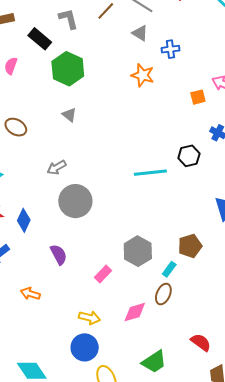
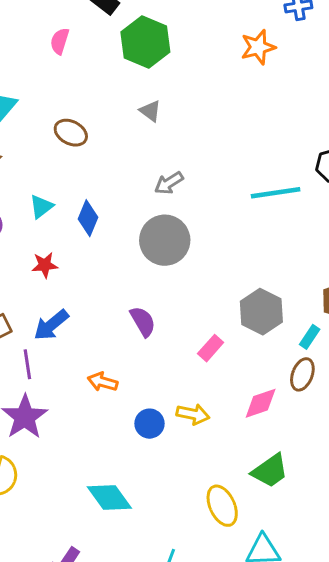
orange star: (143, 75) -> (258, 47), turned -30
gray arrow: (57, 167) -> (169, 183), moved
blue diamond: (24, 220) -> (88, 218), moved
blue circle: (85, 347) -> (149, 424), moved, size x0.7
green trapezoid: (154, 362) -> (270, 471), moved

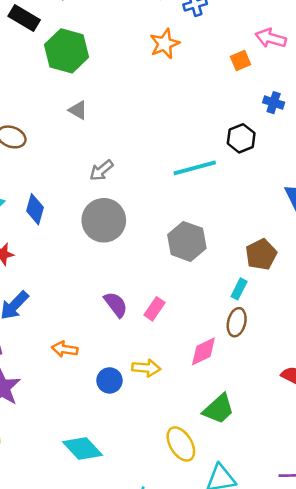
gray hexagon: (261, 312) -> (187, 241), moved
purple semicircle: (143, 321) -> (116, 304), moved

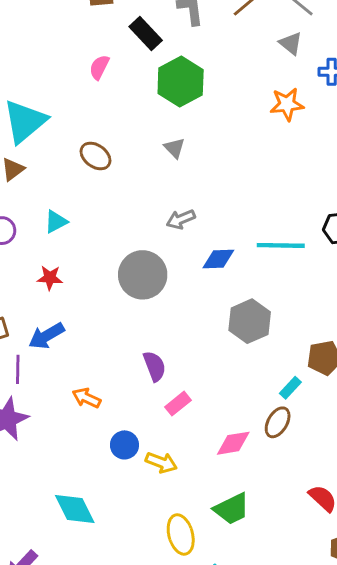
blue diamond: (35, 209) -> (218, 259), moved, turned 56
gray circle: (104, 220) -> (143, 275), moved
pink rectangle: (155, 309) -> (178, 404), moved
yellow arrow: (146, 368) -> (161, 463), moved

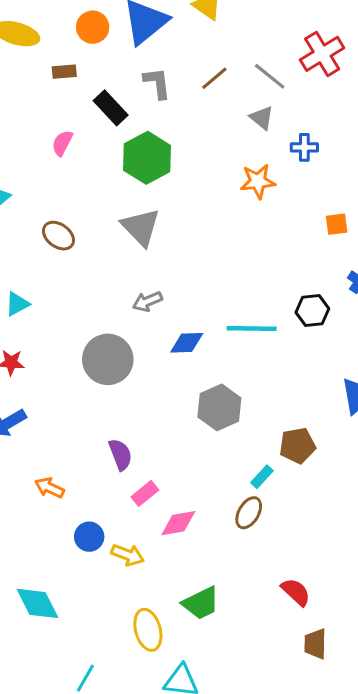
gray triangle: (174, 148) -> (141, 227), size x1.8
pink diamond: (233, 443) -> (178, 523), moved

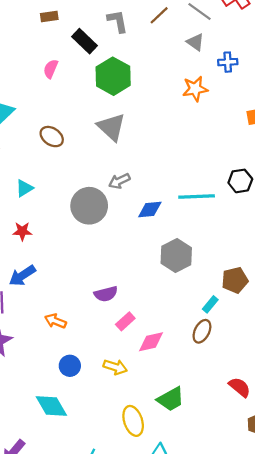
gray circle: (108, 359) -> (89, 206), moved
purple semicircle: (120, 455) -> (106, 294), turned 100
blue circle: (89, 537) -> (70, 366), moved

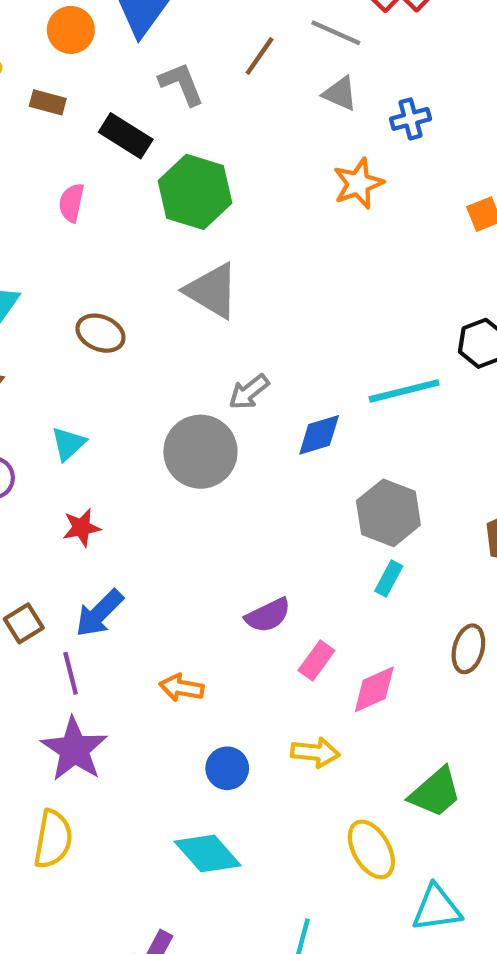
brown rectangle: (49, 17) -> (48, 102), turned 35
cyan rectangle: (210, 304) -> (389, 578), moved

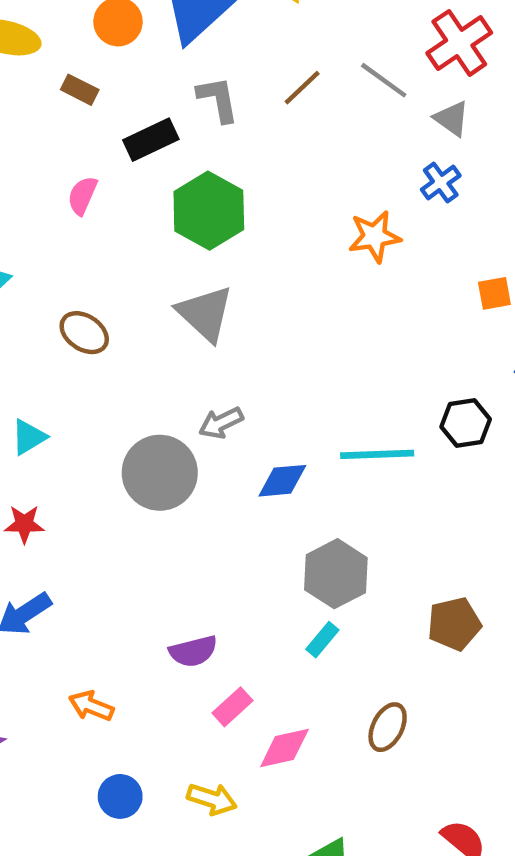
gray triangle: (340, 94) -> (452, 119), moved
blue cross: (411, 119) -> (441, 182), turned -33
black rectangle: (126, 136) -> (151, 140), turned -69

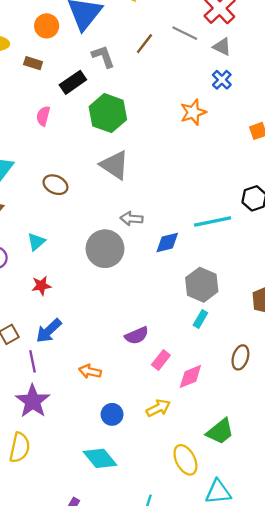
gray arrow: (221, 423) -> (132, 219), turned 40
yellow arrow: (212, 799) -> (158, 408), turned -35

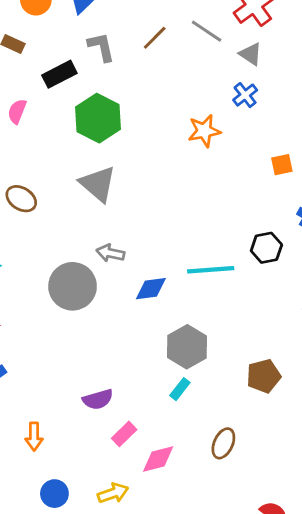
orange arrow: (90, 371) -> (34, 437), turned -110

